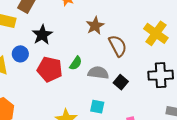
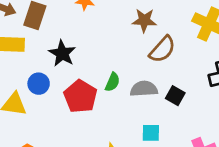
brown star: (95, 26) -> (144, 20), moved, turned -30
brown semicircle: (118, 46) -> (162, 49), turned 80
red pentagon: (50, 69) -> (80, 96), turned 30

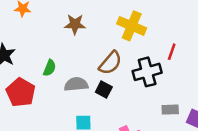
brown semicircle: (162, 49) -> (110, 63), moved
green semicircle: (112, 82) -> (50, 68), moved

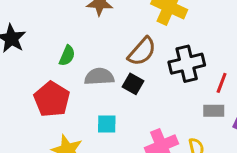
red line: (172, 52) -> (222, 83), moved
red pentagon: (21, 92) -> (52, 99), moved

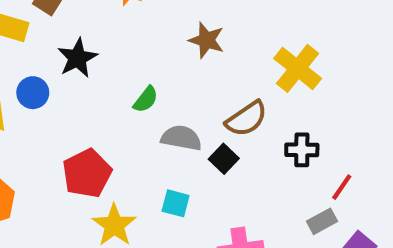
black cross: (187, 64) -> (302, 150), size x0.7
red pentagon: (52, 99) -> (87, 173), moved
gray rectangle: (214, 111) -> (322, 221), turned -42

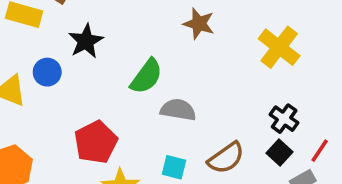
green semicircle: (146, 99) -> (146, 76), size x1.5
brown semicircle: (246, 119) -> (226, 158), moved
black cross: (302, 150) -> (284, 119), turned 36
black square: (224, 159) -> (279, 152), moved

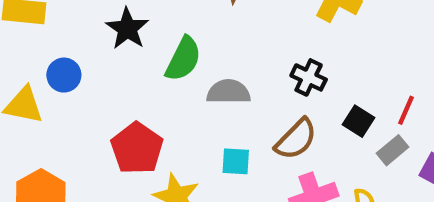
black star: (86, 41) -> (127, 29), moved
black cross: (284, 119) -> (309, 77), moved

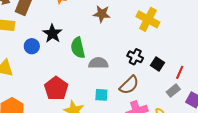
green semicircle: (183, 59) -> (78, 48), turned 140
blue circle: (64, 75) -> (32, 46), moved
black square: (358, 121) -> (157, 64), moved

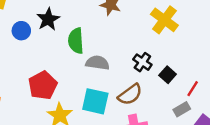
cyan square: (101, 95) -> (95, 101), size x1.6

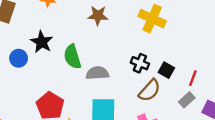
brown semicircle: (130, 95) -> (150, 90), moved

